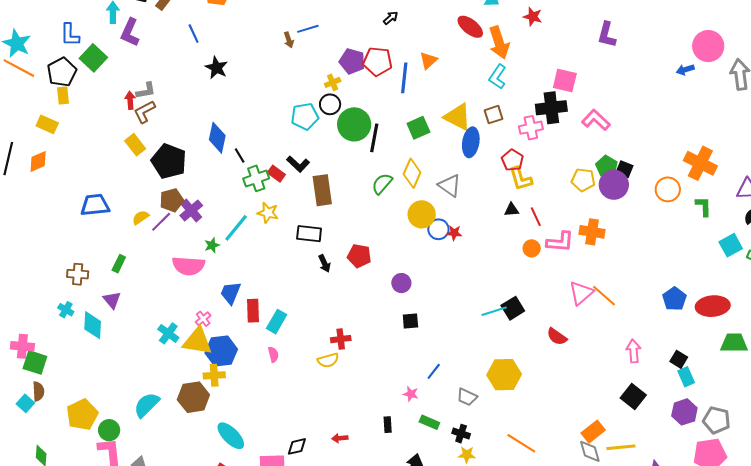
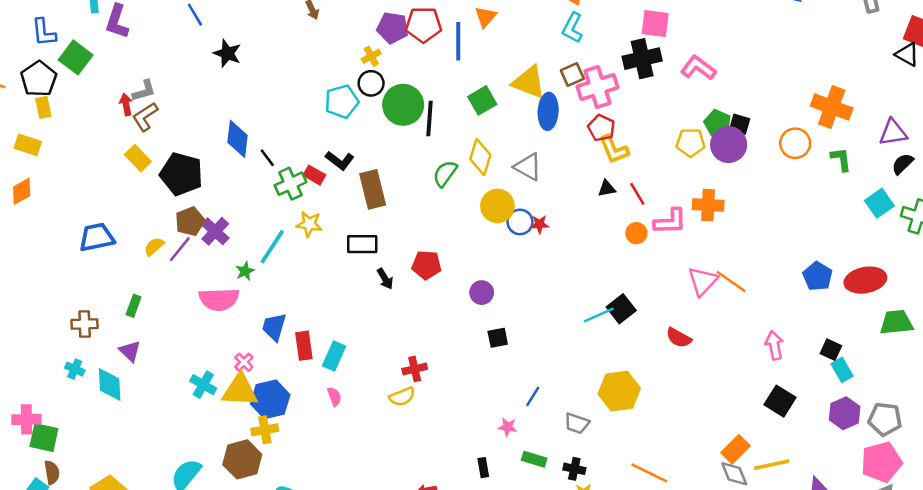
pink cross: (531, 128) -> (597, 87), moved, size x1.4

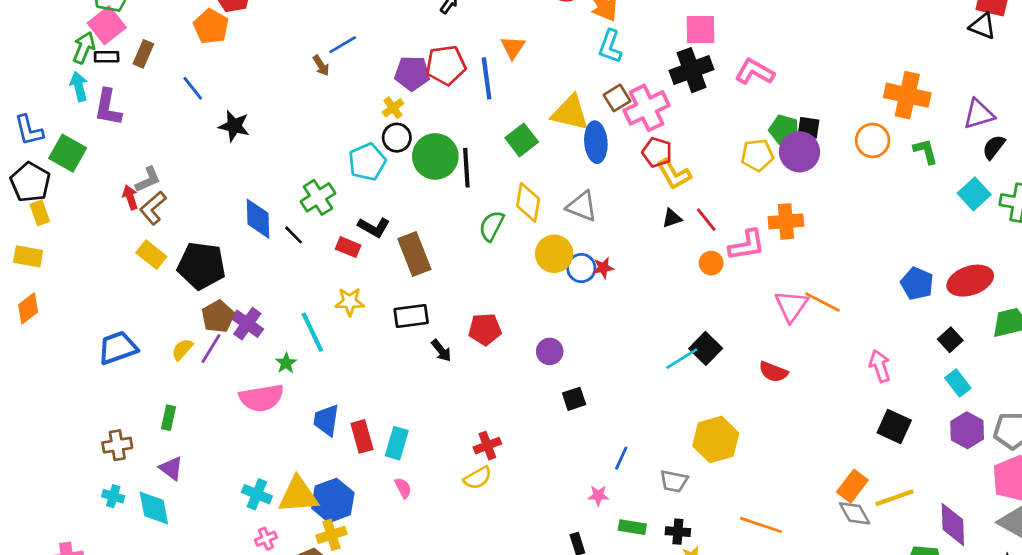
green cross: (290, 184) -> (318, 197), moved
cyan line: (272, 247) -> (312, 332), turned -51
black square: (831, 350) -> (950, 340), moved, turned 30
pink cross: (244, 362) -> (266, 539), moved, turned 30

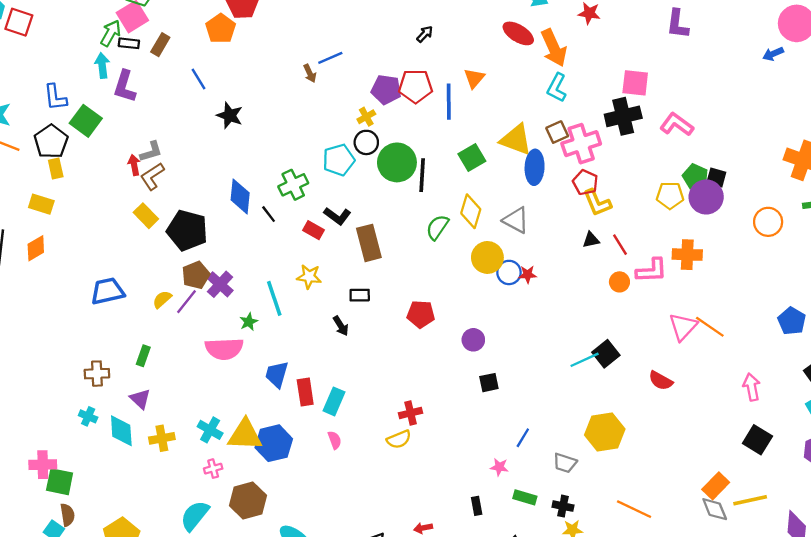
orange circle: (873, 140) -> (768, 222), moved
black rectangle: (411, 316) -> (360, 295), size x0.7
black arrow: (441, 351) -> (341, 326), moved
yellow cross: (331, 535) -> (162, 438), moved

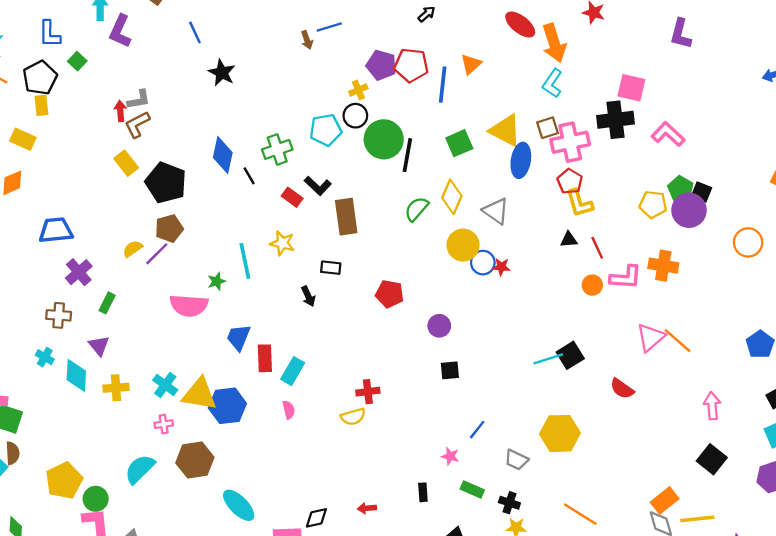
green square: (86, 121) -> (77, 61), size x0.6
purple cross: (220, 284) -> (79, 272), moved
blue trapezoid: (108, 291) -> (56, 230), moved

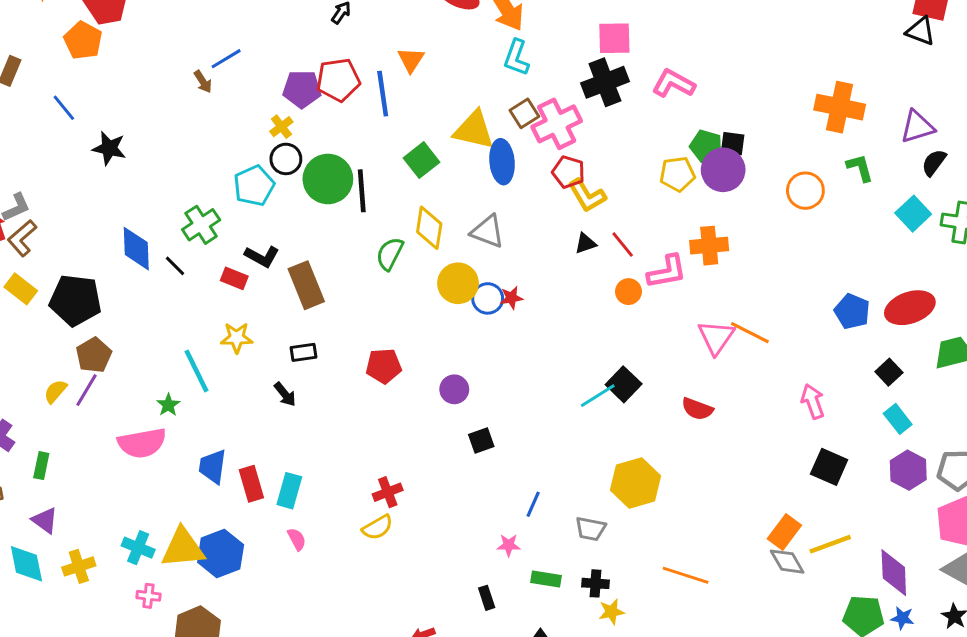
pink cross: (164, 424) -> (148, 596), turned 30

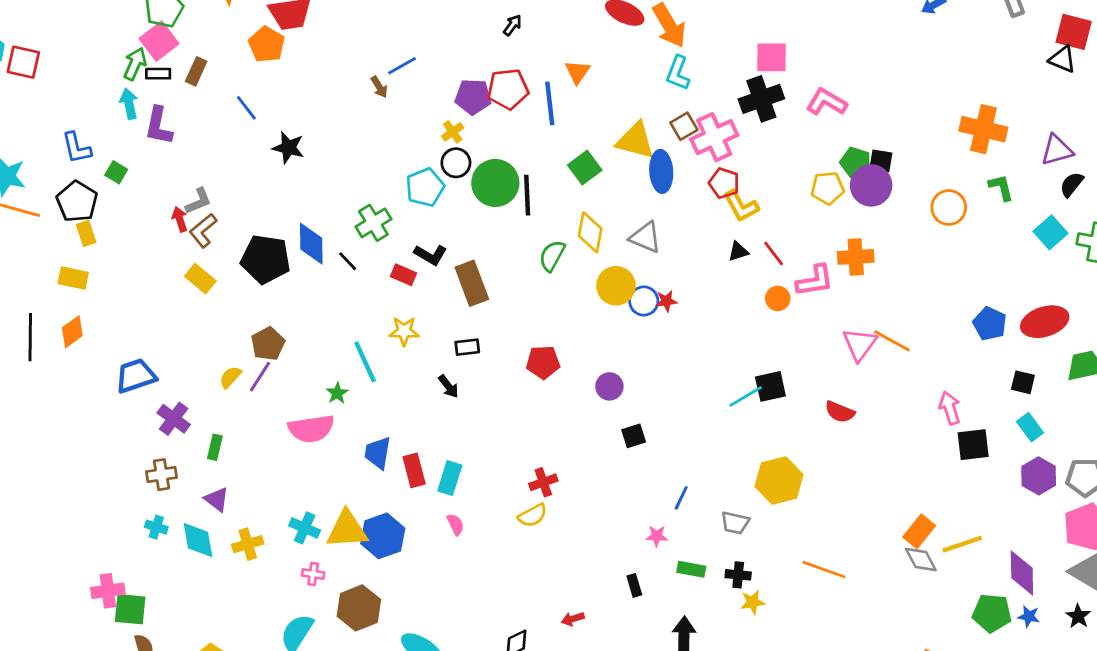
black pentagon: (75, 300) -> (266, 259), moved
black square: (889, 372) -> (1023, 382), turned -35
black square: (624, 384) -> (770, 386), turned 32
black square: (829, 467) -> (973, 445), moved, turned -32

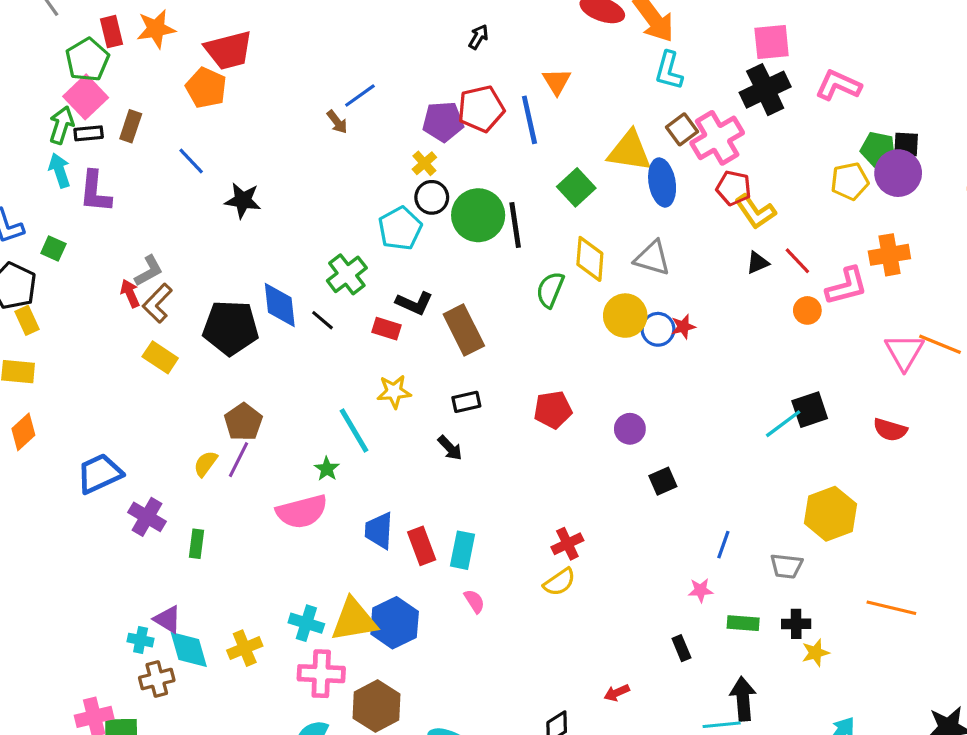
brown cross: (161, 475) -> (157, 679), moved
purple triangle: (217, 499) -> (168, 619), moved
pink cross: (313, 574) -> (321, 674), size x1.8

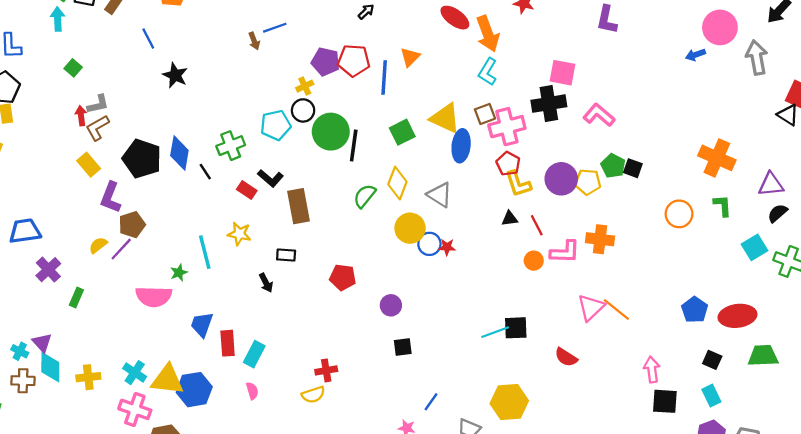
purple circle: (898, 173) -> (561, 179), moved
purple L-shape: (95, 192) -> (110, 197), moved
green square: (53, 249) -> (73, 68), moved

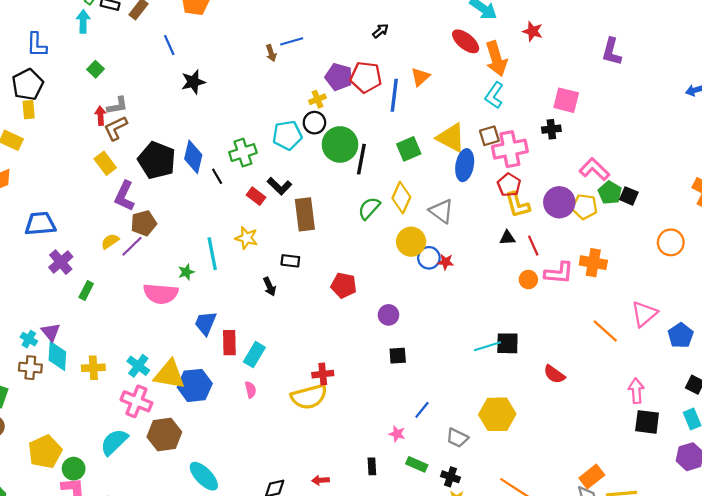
black star: (175, 75) -> (193, 82), turned 30
black cross: (549, 104) -> (551, 129), size x0.6
pink L-shape: (599, 115) -> (594, 169), moved
pink triangle: (591, 308) -> (644, 314), moved
yellow semicircle: (313, 395) -> (309, 397), size x1.6

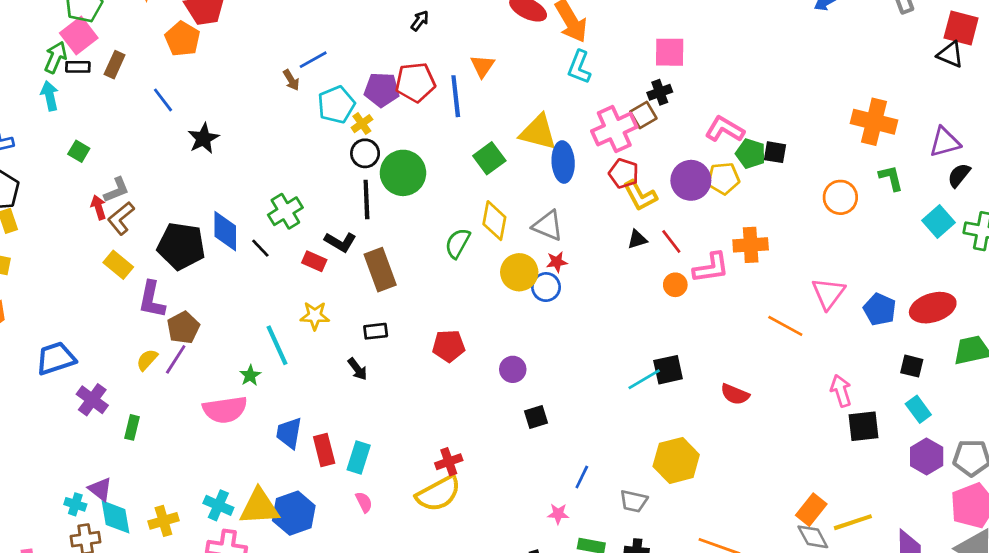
cyan pentagon: (287, 135) -> (336, 105), moved
brown square: (489, 136) -> (643, 115), moved
black line: (361, 159) -> (366, 200), moved
red star: (446, 262) -> (557, 262), moved

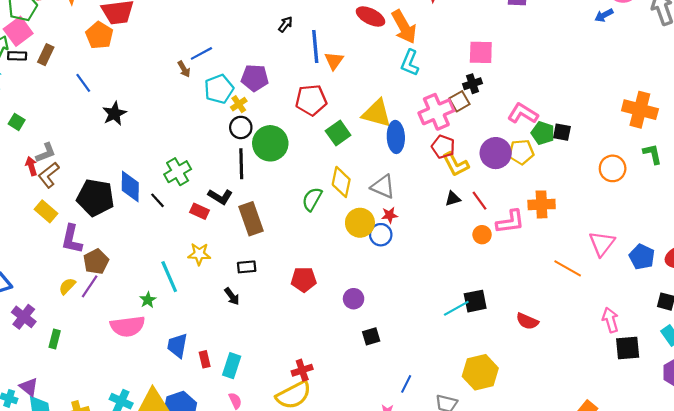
red pentagon: (415, 82) -> (311, 100), moved
blue line: (456, 96) -> (315, 47), moved
red rectangle: (324, 450) -> (205, 359), size x0.7

